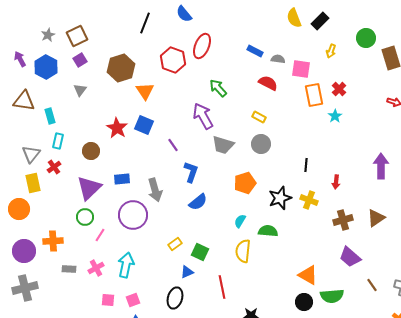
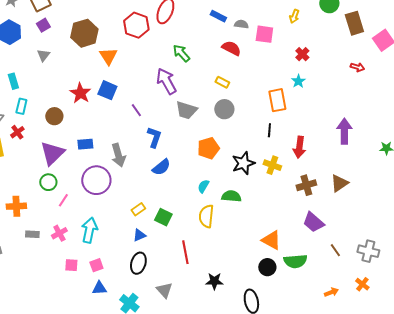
orange rectangle: (314, 95) -> (277, 100), moved
red arrow: (336, 182) -> (299, 147), size x1.5
blue triangle: (187, 272) -> (139, 235), moved

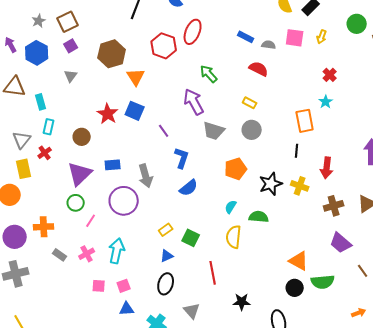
pink square: (264, 34) -> (295, 38), moved
gray rectangle: (32, 234) -> (60, 255), turned 32

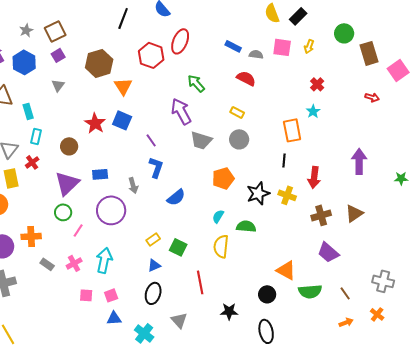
blue L-shape: (182, 158) -> (156, 167), moved
gray arrow: (146, 176) -> (133, 185), size x0.7
brown line: (363, 271) -> (345, 293), moved
black circle: (295, 288) -> (267, 294), moved

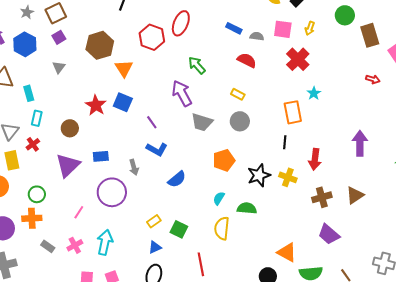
red cross: (317, 84) -> (298, 59), moved, size x1.6
blue L-shape: (156, 167) -> (157, 149), turned 100
green circle: (63, 212) -> (37, 194), moved

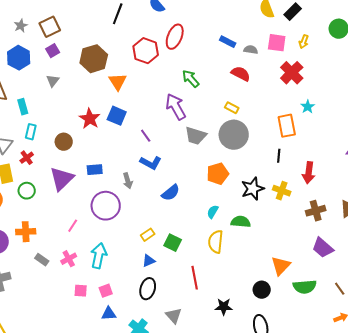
gray circle: (240, 121) -> (234, 135), size x1.5
green circle: (37, 194) -> (27, 191), moved
orange triangle: (287, 252) -> (281, 266), turned 45

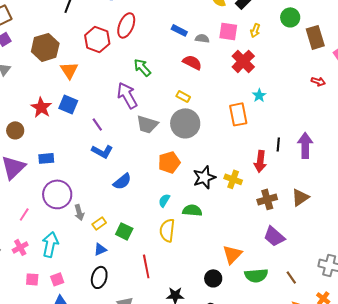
black line: (279, 156) -> (278, 144), moved
gray arrow: (128, 181) -> (79, 212), moved

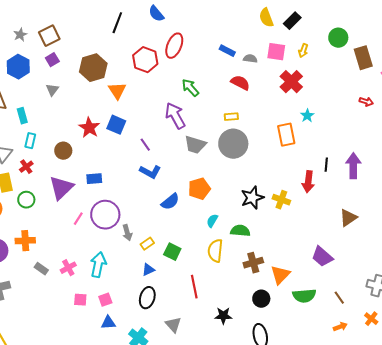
yellow rectangle: (183, 96) -> (231, 117), turned -32
orange pentagon: (169, 162) -> (199, 189), moved
brown cross: (267, 199) -> (253, 263), moved
pink line: (24, 214) -> (78, 219), moved

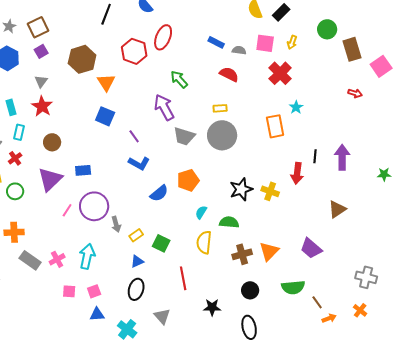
red star: (89, 128) -> (42, 106), moved
gray rectangle: (41, 269) -> (30, 260), size x1.5
orange triangle: (280, 275) -> (269, 251), moved
brown line: (339, 298) -> (317, 302), moved

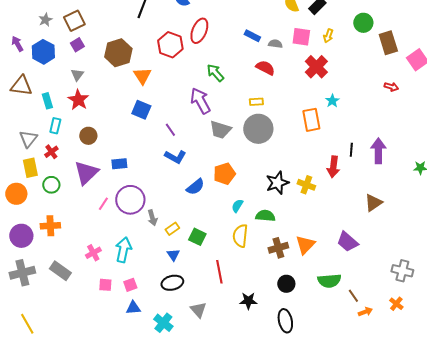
gray rectangle: (30, 260) -> (60, 271), moved
blue triangle: (137, 261) -> (173, 255), turned -40
black ellipse: (136, 289) -> (172, 283), turned 60

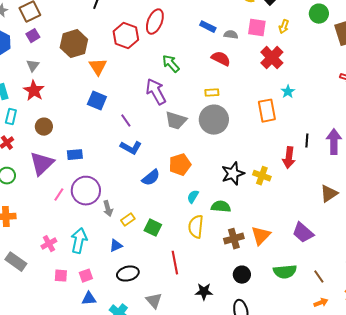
blue triangle: (173, 255) -> (116, 246), moved, turned 40
brown line: (353, 296) -> (319, 277), moved

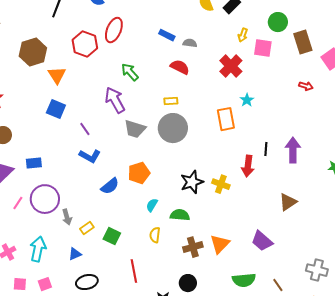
pink square: (257, 28) -> (263, 48), moved
yellow semicircle: (196, 227) -> (155, 235), size x0.7
black circle: (242, 275) -> (188, 283), moved

